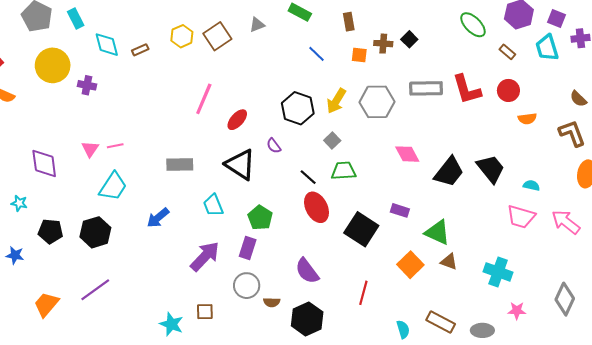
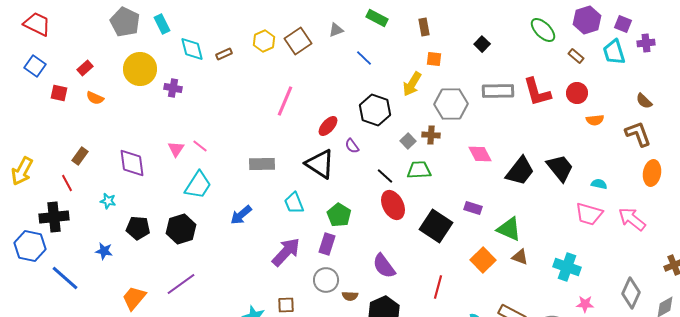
brown cross: (383, 44) -> (431, 135), moved
blue line: (316, 54) -> (364, 58), moved
yellow arrow: (336, 101) -> (412, 84), moved
red ellipse: (237, 120) -> (328, 126), moved
pink line: (115, 146) -> (200, 146), turned 49

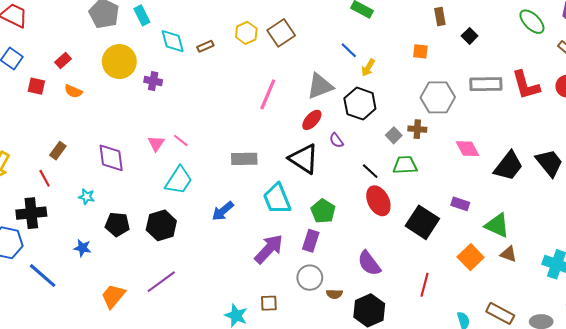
brown rectangle: (424, 27) -> (440, 17), moved
gray triangle: (336, 30) -> (320, 86), moved, size x1.8
yellow arrow: (412, 84) -> (368, 68), moved, size x0.7
cyan trapezoid: (294, 203) -> (277, 199), size x1.4

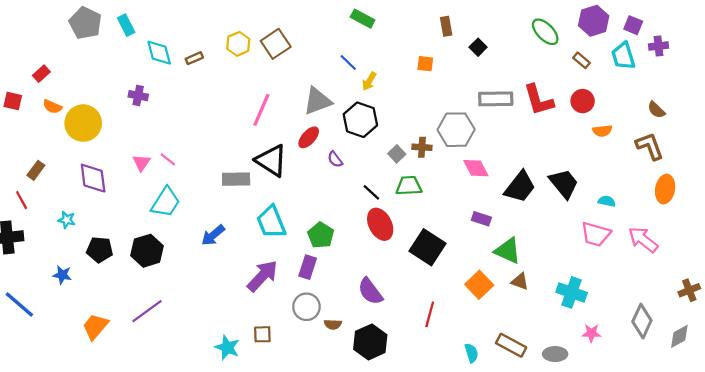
yellow circle: (119, 62) -> (83, 123), moved
gray hexagon: (438, 97) -> (456, 130), moved
black triangle: (304, 159) -> (271, 160), moved
purple rectangle: (460, 204) -> (481, 219), moved

